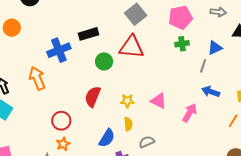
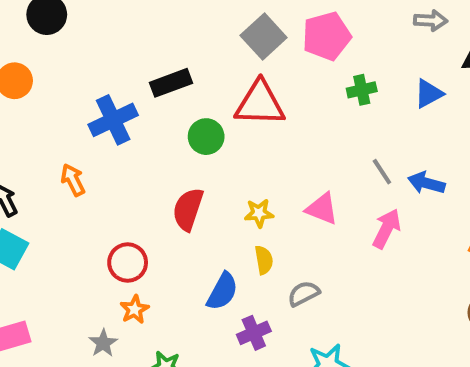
pink pentagon: (181, 17) -> (327, 36), moved
gray line: (203, 66) -> (382, 172), moved, turned -48
orange arrow: (37, 78) -> (73, 180), size x0.7

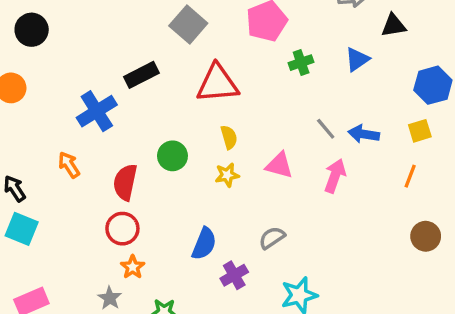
gray square: (264, 36) -> (188, 25), moved
green circle: (206, 137) -> (172, 156), moved
red semicircle: (188, 209) -> (125, 182), moved
yellow semicircle: (264, 260) -> (229, 137), moved

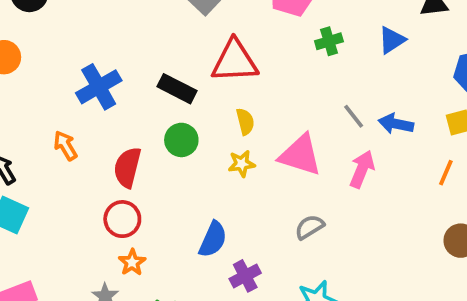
black rectangle: (141, 75) -> (177, 89), moved, turned 52
pink triangle: (279, 165) -> (300, 155), size x1.4
gray semicircle: (272, 238) -> (309, 227), moved

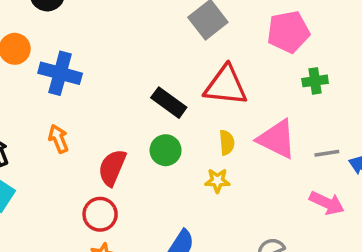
blue cross: (99, 87) -> (60, 73), moved, turned 36
gray line: (354, 116) -> (327, 153), turned -70
pink triangle: (300, 155) -> (277, 139), moved
pink arrow: (362, 169) -> (327, 203), turned 84

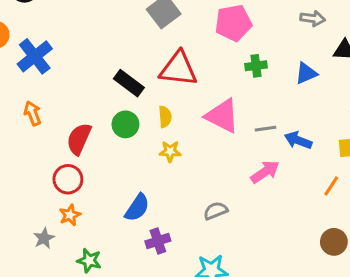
blue cross: (60, 73) -> (35, 56), turned 36
yellow semicircle: (227, 143) -> (165, 117), moved
pink arrow: (327, 203) -> (265, 172), turned -60

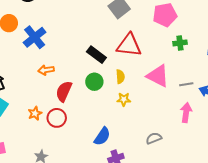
orange arrow: (33, 113) -> (46, 70), moved, turned -77
pink arrow: (265, 172) -> (186, 113), turned -48
orange star: (70, 215) -> (35, 113), moved

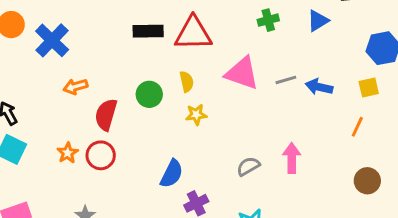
black rectangle: (96, 55) -> (148, 31), moved, turned -30
pink arrow: (186, 113) -> (292, 158), moved

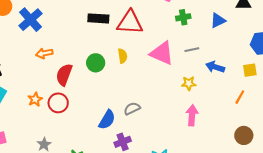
gray line: (286, 80) -> (192, 50), moved
yellow star: (196, 115) -> (189, 83), moved
gray semicircle: (248, 166) -> (132, 108), moved

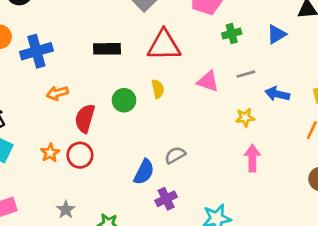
black rectangle: (98, 18) -> (107, 49), moved
blue cross: (30, 20) -> (36, 51), turned 30
pink triangle: (162, 53) -> (208, 81), size x0.7

